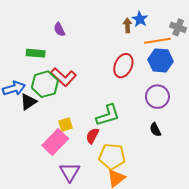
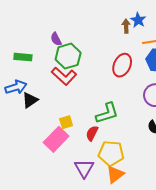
purple semicircle: (59, 29) -> (56, 39), moved
green rectangle: (36, 53) -> (23, 57), moved
green hexagon: (45, 84) -> (68, 56), moved
purple triangle: (70, 172) -> (84, 168), moved

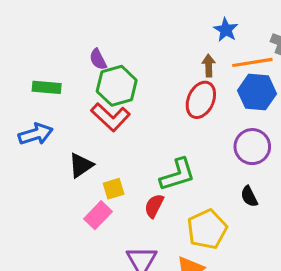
brown arrow: (126, 26) -> (209, 66), moved
black triangle: (30, 100) -> (81, 165), moved
pink rectangle: (56, 139) -> (98, 215), size x0.7
yellow pentagon: (111, 153) -> (207, 229), moved, turned -30

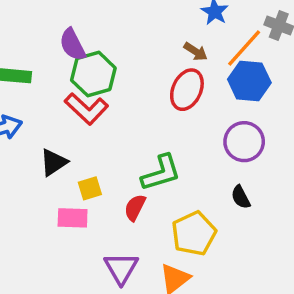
purple semicircle: (98, 59) -> (73, 45), size x1.4
orange line: (252, 62) -> (244, 48), turned -39
brown arrow: (209, 66) -> (196, 52), turned 125
pink rectangle: (98, 215) -> (73, 218), turned 48

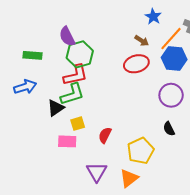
red ellipse: (187, 90) -> (136, 64), turned 50
red L-shape: (86, 109) -> (76, 75), turned -55
green L-shape: (161, 173) -> (72, 94), moved

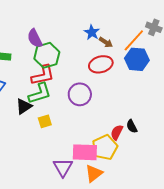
blue star: (153, 17) -> (92, 32), moved
purple circle: (171, 95) -> (80, 94), moved
red semicircle: (105, 135) -> (117, 132), moved
pink rectangle: (67, 141) -> (85, 152), moved, size x1.4

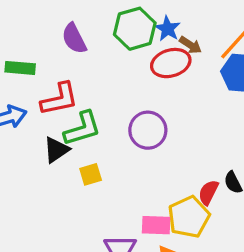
green hexagon: (47, 55) -> (135, 29), moved
red ellipse: (101, 64) -> (171, 63), moved
red L-shape: (43, 75) -> (59, 99), moved
pink rectangle: (85, 152) -> (156, 225), size x0.7

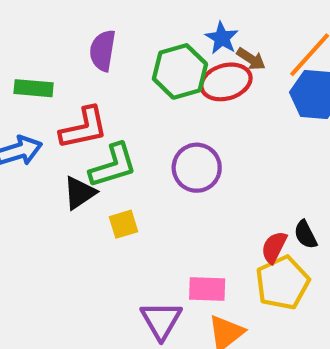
green hexagon: (135, 29) -> (180, 71), moved
purple semicircle: (74, 38) -> (103, 51), turned 36
yellow pentagon: (189, 217) -> (282, 283), moved

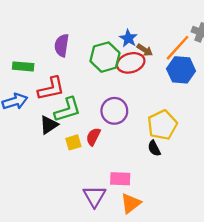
black semicircle: (305, 235) -> (154, 148), moved
red semicircle: (274, 247) -> (93, 137), moved
yellow pentagon: (282, 283) -> (162, 125), moved

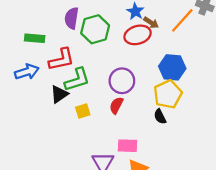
green hexagon: (105, 57) -> (95, 29), moved
blue hexagon: (181, 70) -> (172, 67), moved
red semicircle: (93, 137) -> (116, 105), moved

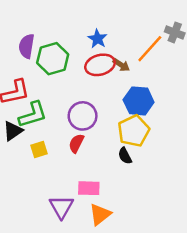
brown arrow: (151, 23) -> (121, 65), moved

